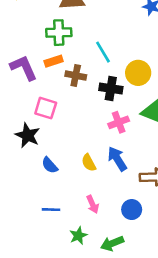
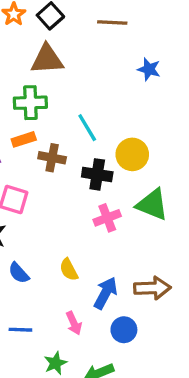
blue arrow: (117, 159) -> (106, 293), moved, turned 60

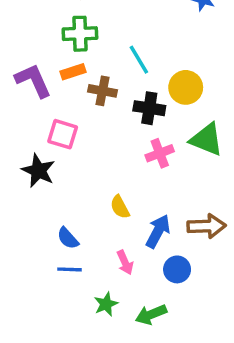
blue semicircle: (19, 273) -> (68, 238), moved

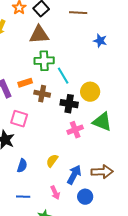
green cross: (80, 34) -> (44, 61), moved
yellow semicircle: (120, 207) -> (52, 161), turned 64
blue semicircle: (68, 238) -> (22, 166), moved, turned -120

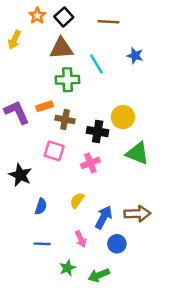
cyan line: (63, 76) -> (96, 64), moved
pink square: (19, 119) -> (54, 151), moved
pink cross: (75, 130) -> (90, 163), moved

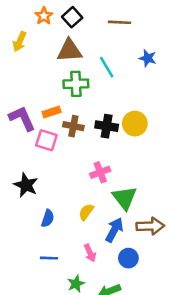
black cross: (98, 132) -> (107, 126), moved
pink square: (54, 151) -> (46, 140), moved
green triangle: (137, 153) -> (125, 198), moved, turned 30

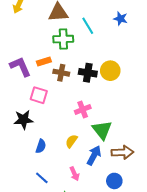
pink square: (46, 140) -> (39, 95), moved
black star: (26, 185) -> (23, 120), turned -30
blue line: (49, 258) -> (42, 178), turned 40
blue circle: (128, 258) -> (114, 181), moved

